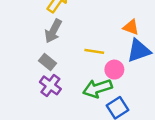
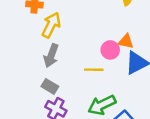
pink circle: (114, 70) -> (110, 50), moved

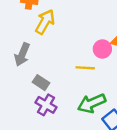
gray arrow: (51, 56) -> (22, 55), moved

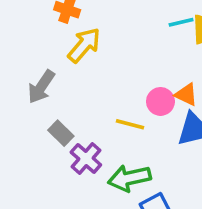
purple cross: (46, 105) -> (86, 158), moved

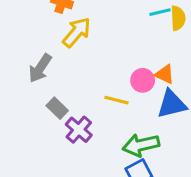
green arrow: (129, 178) -> (141, 145), moved

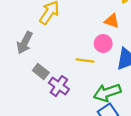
orange triangle: (165, 74) -> (112, 21), moved

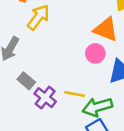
orange triangle: (112, 21) -> (106, 29), size x1.5
yellow line: (85, 61) -> (75, 94), moved

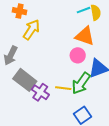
gray rectangle: (26, 81) -> (25, 80), size x1.6
green arrow: (97, 107) -> (81, 83), moved, turned -35

